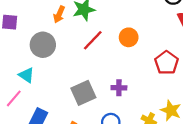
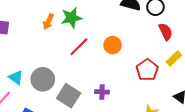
gray circle: (43, 45) -> (43, 79), moved
gray square: (83, 93) -> (69, 96), turned -35

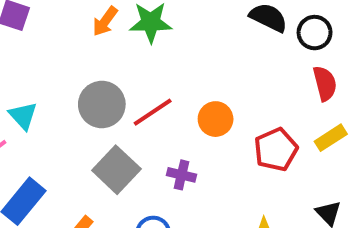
orange circle: (113, 45) -> (216, 119), moved
red line: (79, 47) -> (153, 112), moved
gray circle: (43, 79) -> (102, 104), moved

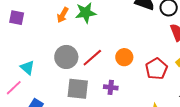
gray square: (116, 170) -> (78, 89), turned -30

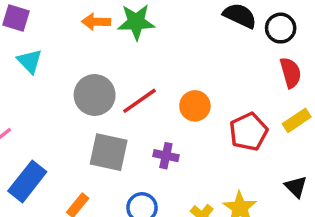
orange arrow: (63, 15) -> (96, 22), turned 56
cyan triangle: (27, 68) -> (30, 61), moved

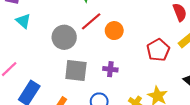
red line: (139, 101) -> (91, 21), moved
orange circle: (195, 106) -> (114, 31), moved

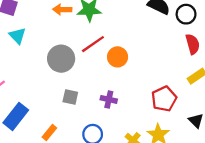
red pentagon: (158, 50) -> (164, 99), moved
gray square: (76, 71) -> (70, 97), size x0.6

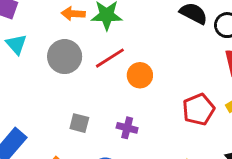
gray circle: (61, 59) -> (65, 57), moved
red pentagon: (164, 99) -> (199, 109), moved

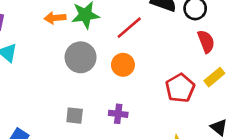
gray circle: (65, 57) -> (81, 57), moved
red line: (110, 58) -> (129, 28), moved

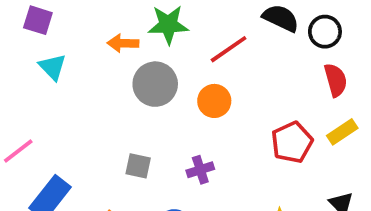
orange arrow: (55, 18) -> (123, 43), moved
purple cross: (118, 114) -> (200, 170), turned -30

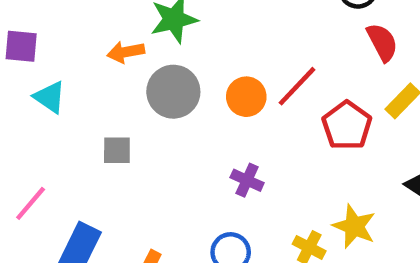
red line: (229, 49) -> (297, 86), moved
gray square: (138, 166) -> (117, 150), moved
purple cross: (200, 170) -> (247, 180), turned -36

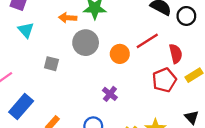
red semicircle: (382, 42) -> (176, 54), moved
red line: (297, 86) -> (147, 41), moved

